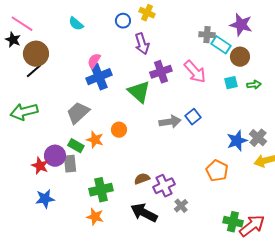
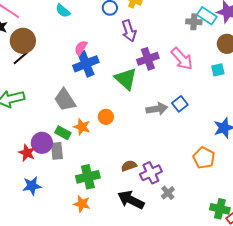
cyan rectangle: (221, 45) -> (207, 16), moved
gray trapezoid: (78, 113) -> (65, 100), turned -80

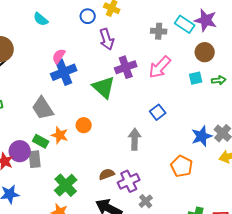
gray cross: (194, 22) -> (159, 31), moved
pink arrow: (182, 59) -> (160, 67), turned 85
gray arrow: (157, 109) -> (135, 139), moved, turned -80
green cross: (88, 177) -> (66, 185), turned -30

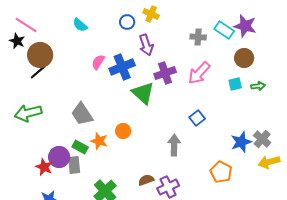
blue cross: (64, 72) -> (122, 67), moved

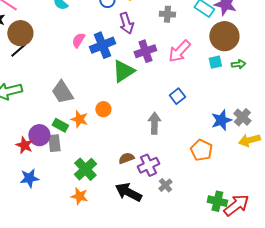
gray cross: (198, 37) -> (167, 14), moved
brown circle: (244, 58) -> (224, 36), size x1.5
green triangle: (143, 93) -> (123, 71), turned 45

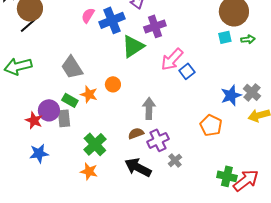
pink arrow: (179, 51) -> (172, 59), moved
gray arrow: (154, 123) -> (149, 108), moved

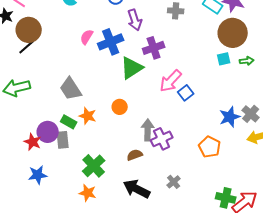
orange circle: (113, 84) -> (120, 107), moved
purple cross: (158, 140) -> (162, 139), moved

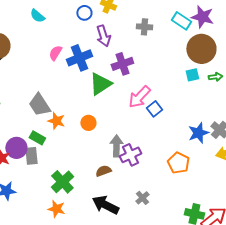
orange star: (88, 116) -> (56, 121), moved

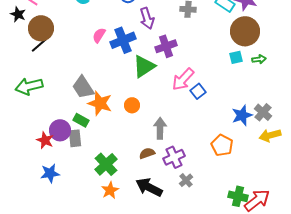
orange star: (56, 121) -> (100, 103), size x1.4
purple cross: (130, 155) -> (174, 157), moved
orange star: (56, 209) -> (110, 190), moved, turned 30

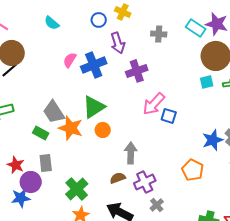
green triangle: (144, 66) -> (94, 107), moved
blue square: (198, 91) -> (169, 116), turned -35
green rectangle: (81, 120) -> (41, 133), moved
purple circle: (60, 130) -> (31, 182), moved

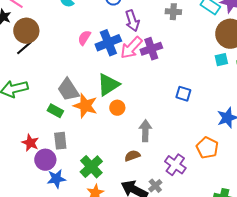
pink arrow: (154, 104) -> (131, 48), moved
purple cross: (145, 182) -> (175, 165), moved, turned -30
blue star: (21, 198) -> (56, 179), moved
gray cross: (157, 205) -> (155, 186), moved

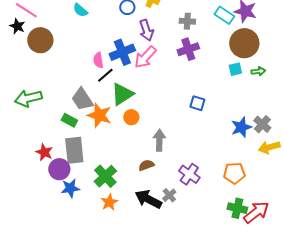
pink semicircle: (84, 38) -> (98, 60), moved, turned -42
black line: (24, 48) -> (105, 75), moved
purple cross: (151, 49) -> (188, 49), moved
gray rectangle: (60, 141) -> (74, 150), size x1.5
orange pentagon: (207, 148) -> (234, 173), moved, turned -30

